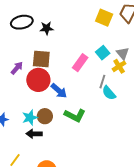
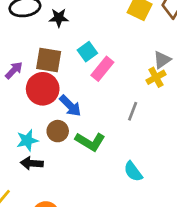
cyan square: (103, 53) -> (87, 52), moved
gray triangle: (123, 53) -> (162, 60), turned 32
gray line: (102, 82) -> (133, 111), moved
cyan semicircle: (109, 93) -> (133, 171), moved
brown circle: (45, 116) -> (58, 131), moved

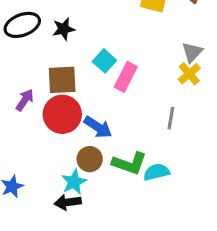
cyan star: (27, 140) -> (74, 182), moved
cyan semicircle: (133, 171) -> (157, 172), moved, turned 125

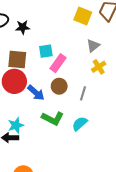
gray triangle: (192, 52) -> (93, 46), moved
cyan square: (104, 61) -> (46, 51), turned 32
brown circle: (90, 159) -> (59, 86), moved
cyan semicircle: (157, 172) -> (80, 124), moved, turned -35

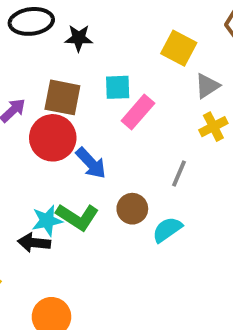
yellow square: (83, 16) -> (179, 48), moved
brown circle: (59, 86) -> (132, 209), moved
green L-shape: (53, 118) -> (77, 217), moved

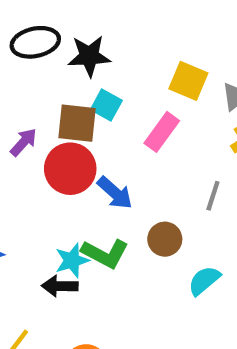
black star: (79, 38) -> (89, 56), size x1.4
yellow square: (179, 48) -> (188, 81), moved
cyan square: (118, 87) -> (106, 105), moved, turned 36
cyan semicircle: (167, 230) -> (204, 281), moved

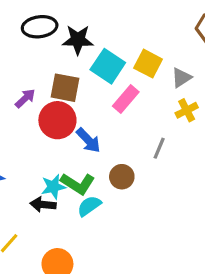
cyan square: (106, 105) -> (108, 66), moved, size x1.5
cyan semicircle: (204, 281) -> (89, 206), moved

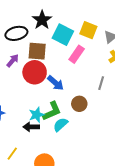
black ellipse: (40, 27) -> (16, 33), moved
black star: (78, 40) -> (42, 20), turned -30
green L-shape: (78, 184) -> (52, 111), turned -50

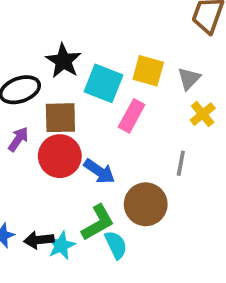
brown circle: (79, 104) -> (146, 204), size x1.5
cyan star: (37, 115) -> (61, 245), moved
cyan semicircle: (61, 125) -> (116, 245), turned 112
black arrow: (31, 127) -> (39, 240), moved

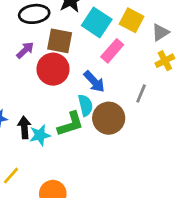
blue arrow: (99, 171) -> (94, 82), moved
black arrow: (39, 240) -> (24, 128), turned 80
cyan semicircle: (116, 245) -> (85, 105), moved

